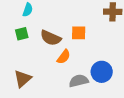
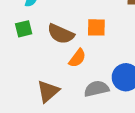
brown triangle: (23, 79) -> (48, 91), moved

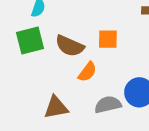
green square: (24, 29) -> (30, 40), size x1.5
brown triangle: (48, 91) -> (56, 107), turned 30

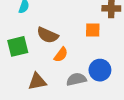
orange square: (108, 39) -> (93, 30), moved
green square: (30, 40) -> (18, 46), moved

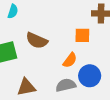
orange semicircle: (61, 55) -> (70, 60), moved

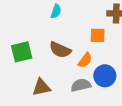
cyan semicircle: (13, 11) -> (56, 11), moved
brown semicircle: (37, 40) -> (60, 50), moved

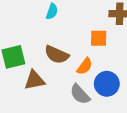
gray semicircle: (81, 85) -> (80, 94), turned -120
brown triangle: (41, 87) -> (34, 80), moved

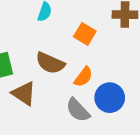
orange square: (99, 38) -> (85, 34), moved, turned 30
brown triangle: (34, 80) -> (24, 93), turned 45

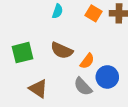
orange square: (85, 34) -> (94, 13), moved
brown triangle: (24, 93) -> (38, 89), moved

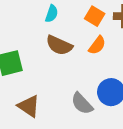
brown semicircle: (62, 50) -> (59, 45), moved
orange semicircle: (87, 61) -> (97, 45), moved

